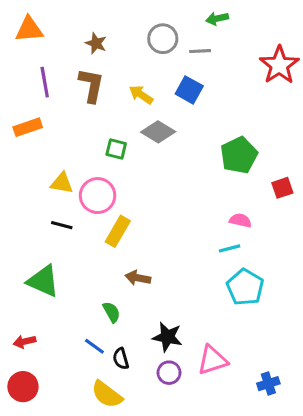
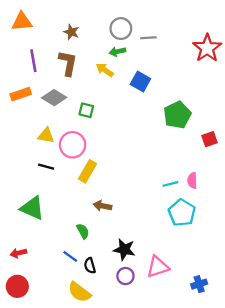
green arrow: (217, 18) -> (117, 52), moved
blue square: (189, 90) -> (140, 81), moved
gray diamond: (158, 132) -> (54, 98), moved
pink semicircle: (240, 220) -> (192, 180), moved, turned -105

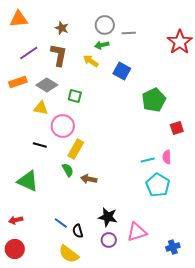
purple line: (33, 61) -> (29, 53), turned 66
yellow triangle: (46, 136) -> (41, 108), moved
red square: (209, 139) -> (177, 128), moved
green semicircle: (83, 231) -> (68, 170), moved

